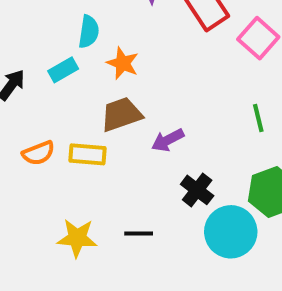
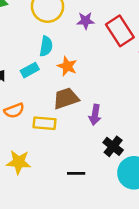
purple arrow: (168, 140) -> (95, 115), turned -54
orange semicircle: (38, 153) -> (14, 111), moved
yellow star: (77, 238) -> (19, 162), moved

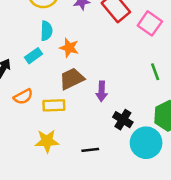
yellow star: (19, 162) -> (47, 141), moved

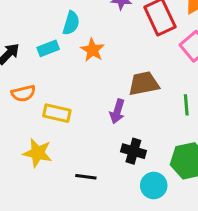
brown trapezoid: (72, 79) -> (144, 84), moved
black cross: (123, 120) -> (133, 151), turned -30
cyan circle: (146, 143) -> (154, 185), size x0.7

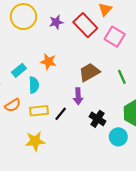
cyan semicircle: (71, 23) -> (34, 85), moved
black cross: (133, 151) -> (97, 119), turned 35
black line: (86, 177) -> (61, 114), moved, turned -40

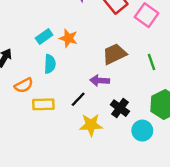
cyan rectangle: (19, 70) -> (44, 36), moved
purple arrow: (78, 96) -> (100, 81), turned 91
yellow rectangle: (39, 111) -> (43, 104), moved
yellow star: (35, 141) -> (91, 125), moved

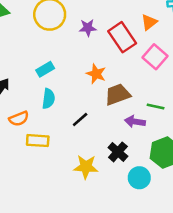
orange star: (68, 38) -> (96, 74), moved
green line: (151, 62) -> (156, 107), turned -63
purple arrow: (100, 81) -> (135, 122), moved
black line: (78, 99) -> (80, 119), moved

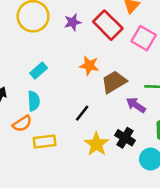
cyan semicircle: (48, 99) -> (34, 101), moved
purple arrow: (135, 122) -> (136, 105), turned 36
yellow star: (86, 167) -> (96, 144), moved, turned -30

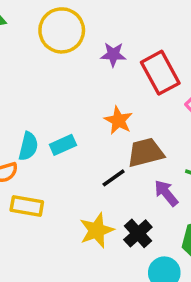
cyan rectangle: (39, 71) -> (63, 145), moved
black line: (82, 113) -> (114, 178), moved

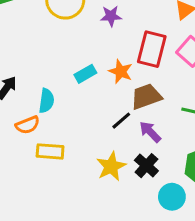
red rectangle: (160, 73) -> (152, 49), moved, turned 48
cyan rectangle: (63, 145) -> (85, 74), moved
purple arrow: (166, 193) -> (150, 132), moved

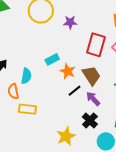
orange star: (121, 71) -> (68, 71), moved
brown trapezoid: (146, 97) -> (91, 76), turned 75
orange semicircle: (28, 125) -> (13, 91), turned 98
yellow star: (111, 166) -> (66, 136), moved

